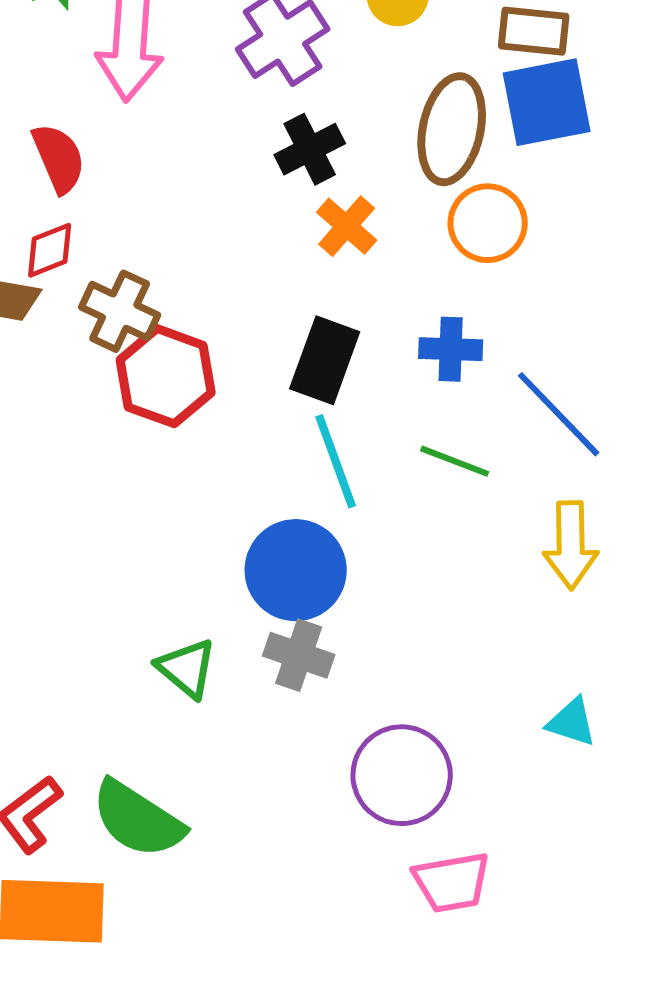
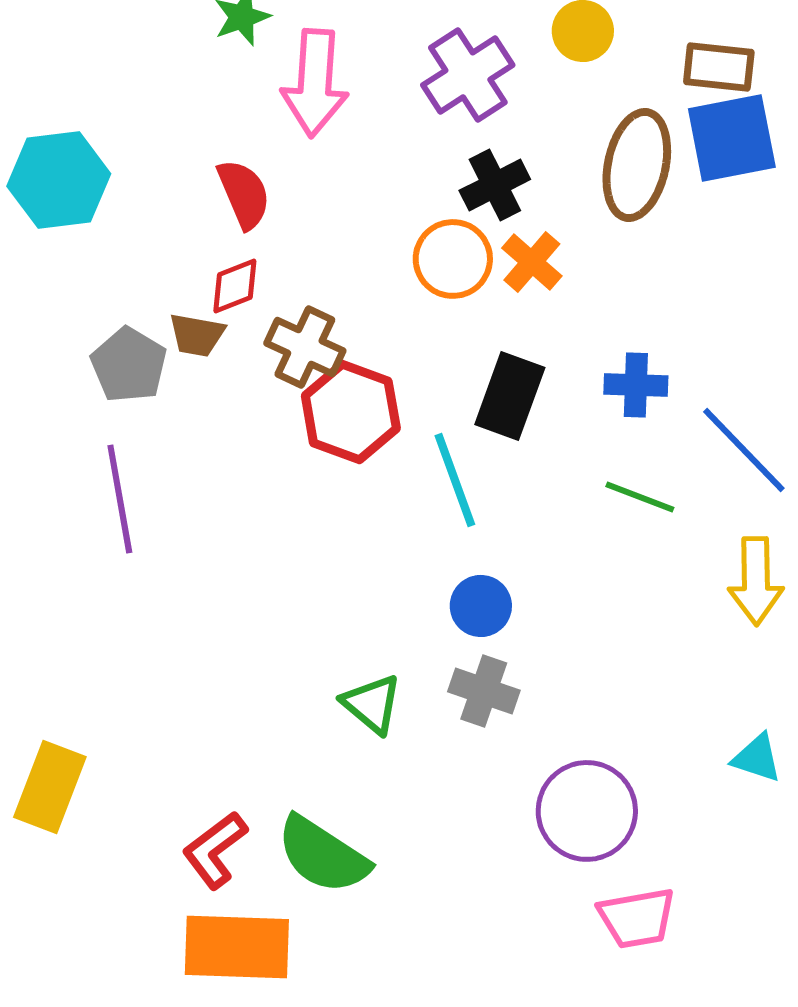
orange circle: (488, 223) -> (453, 259), moved
cyan line: (336, 461) -> (455, 480), moved
blue circle: (296, 570) -> (481, 606), size x0.6

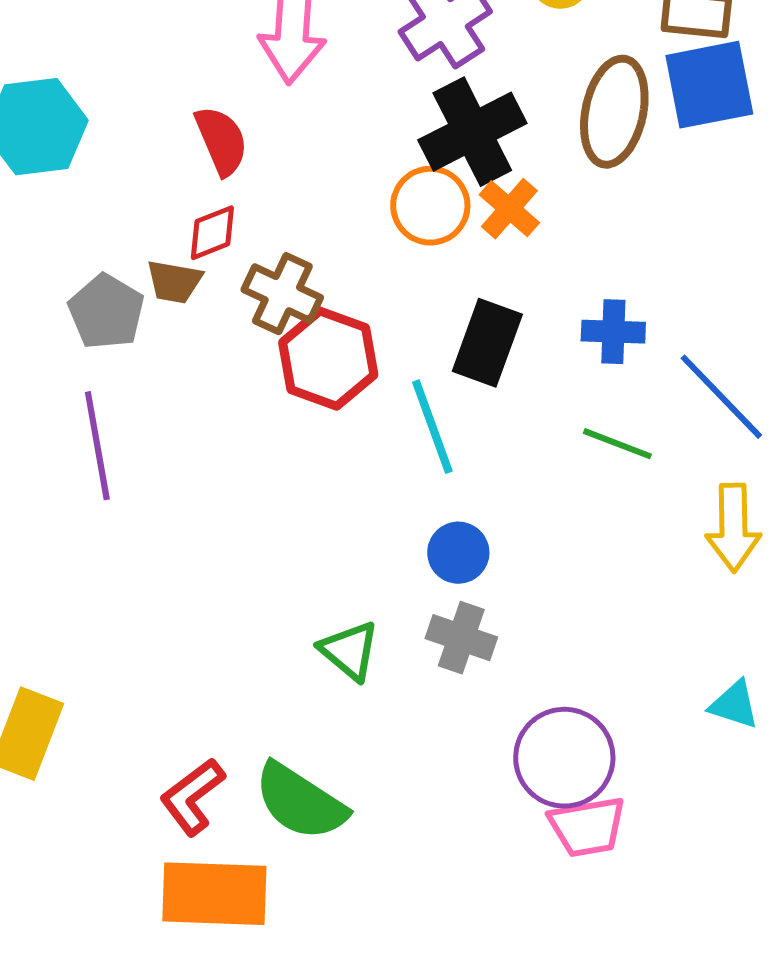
black cross: (495, 185) -> (472, 132), size x1.5
pink trapezoid: (637, 918) -> (587, 827), moved

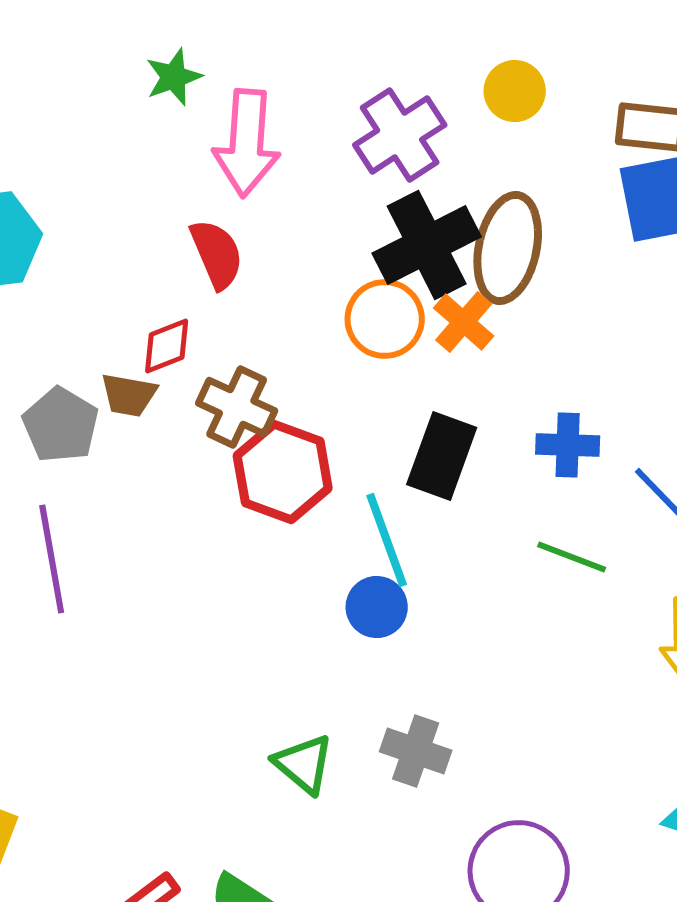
brown ellipse: (614, 112) -> (508, 248), moved
red semicircle: (221, 141) -> (217, 254), moved
blue circle: (458, 553) -> (377, 607), moved

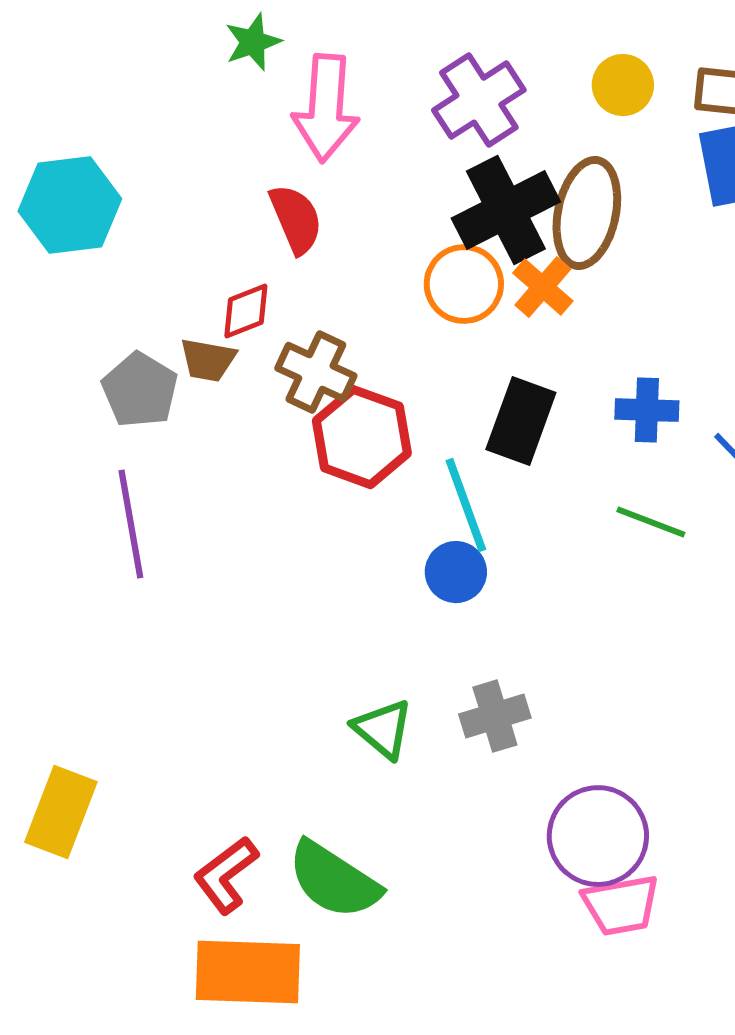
yellow circle: (515, 91) -> (623, 85), moved
gray cross: (416, 751) -> (495, 716), turned -36

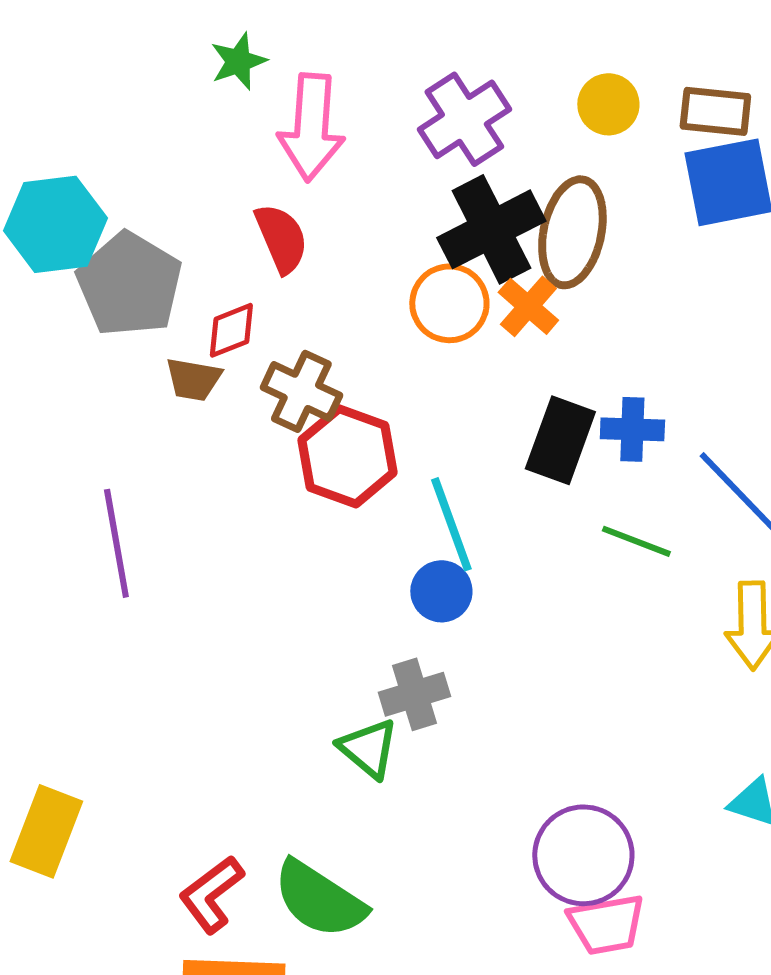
gray pentagon: (140, 390) -> (129, 284), moved, size x1.4
black rectangle: (521, 421) -> (560, 440), moved
gray cross: (495, 716) -> (414, 694), moved

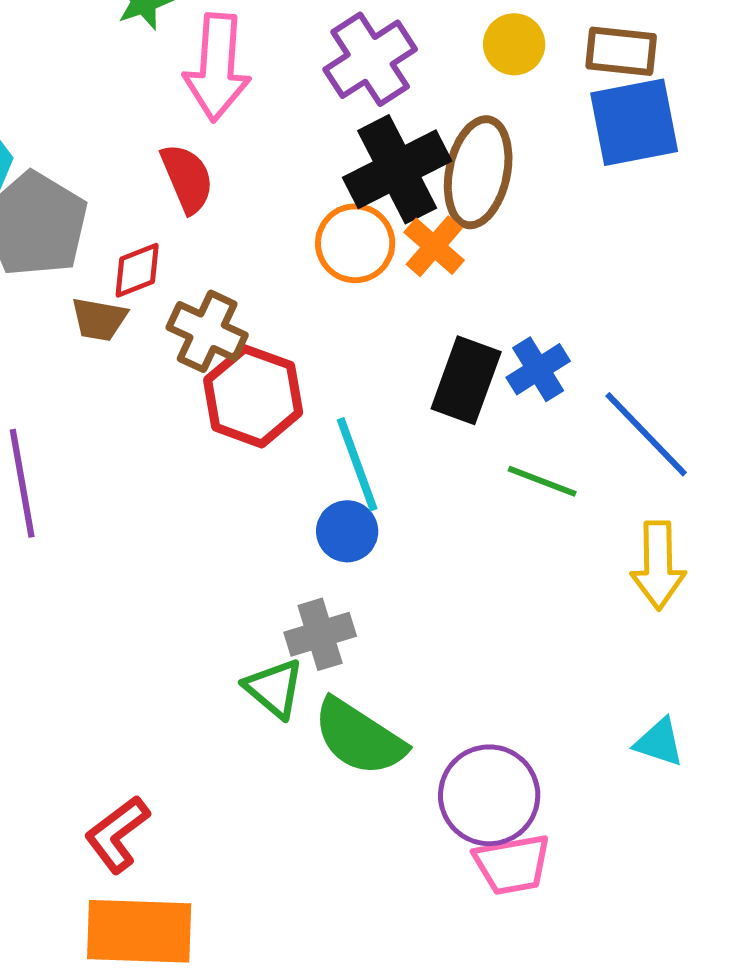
blue cross: (632, 429) -> (538, 369), turned -34
green semicircle: (319, 899) -> (359, 737), moved

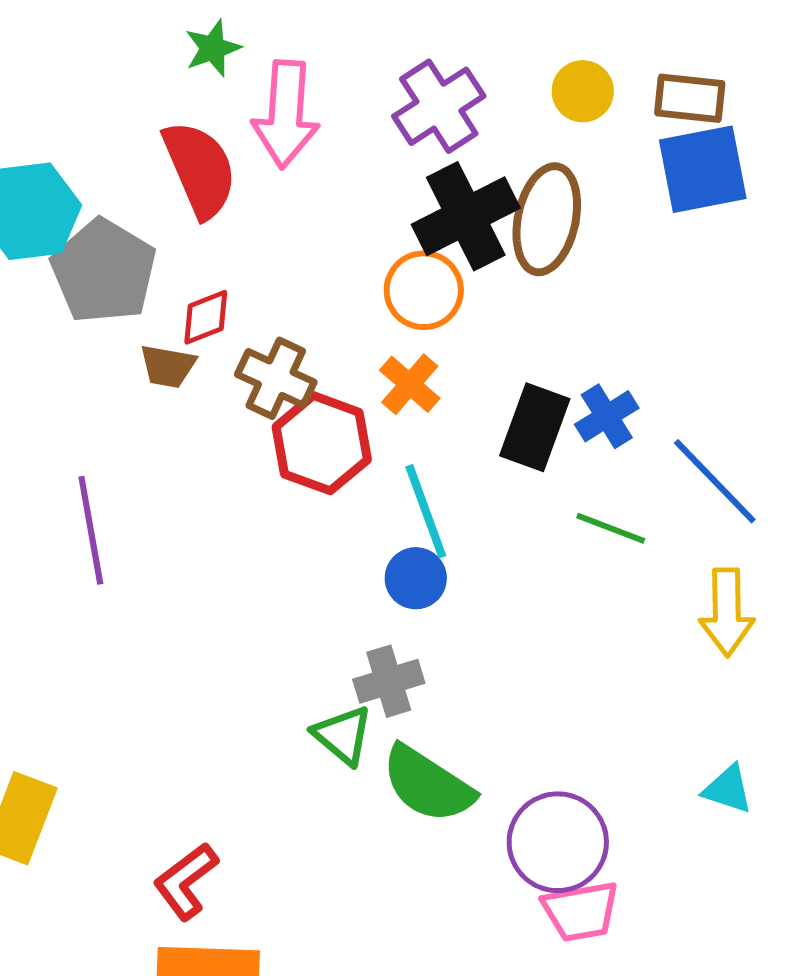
red semicircle: (187, 178) -> (200, 169), moved, size x1.4
orange cross: (434, 246) -> (410, 384), moved

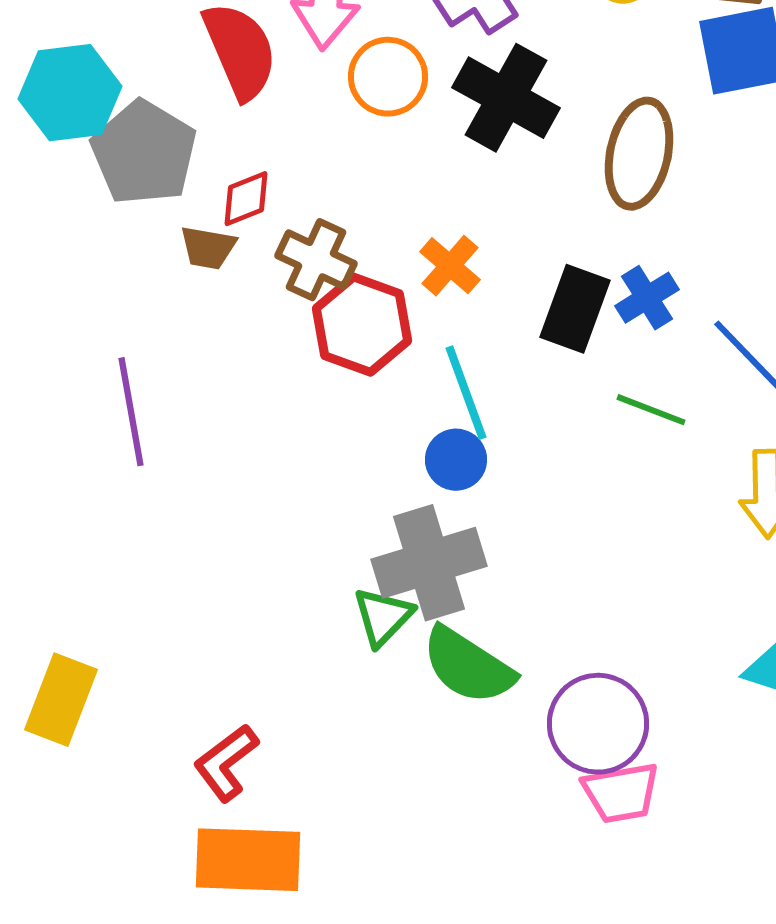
black cross: (466, 216) -> (506, 98), turned -34
brown ellipse: (547, 219) -> (639, 154), moved
orange circle: (424, 290) -> (388, 77), moved
gray cross: (389, 681) -> (429, 563), size x1.6
green triangle: (343, 735) -> (383, 617), turned 34

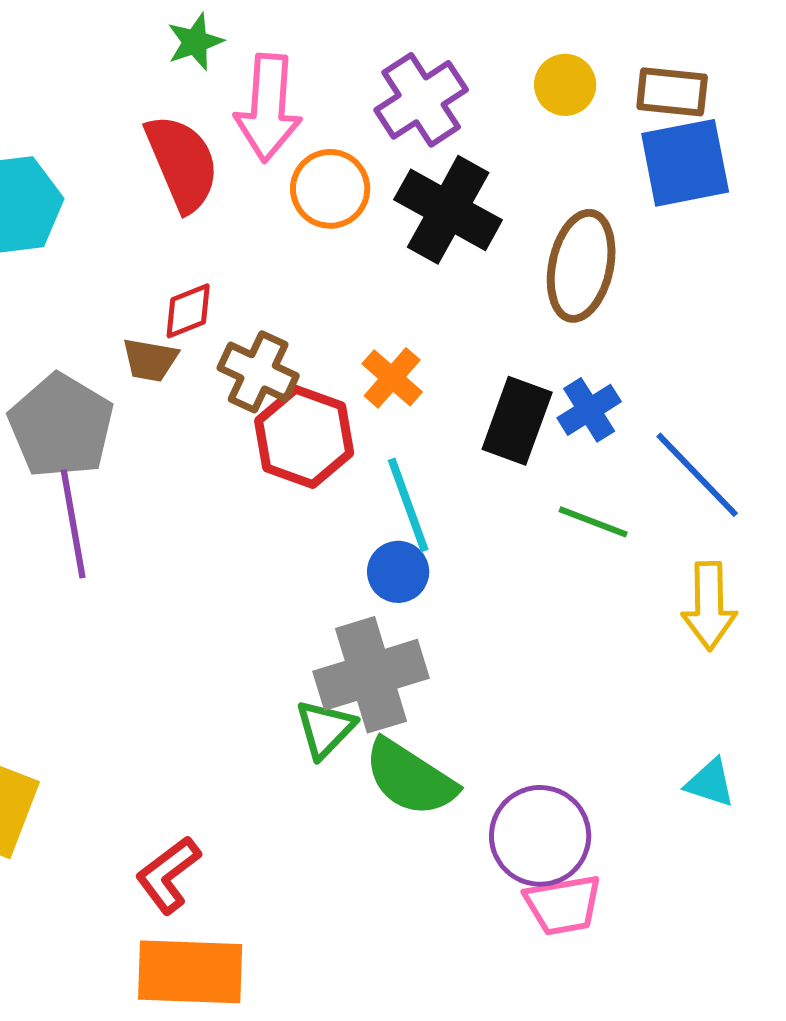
gray pentagon: (144, 153) -> (61, 426), moved

